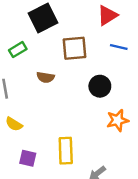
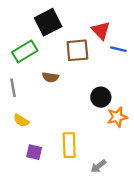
red triangle: (107, 15) -> (101, 30), moved, turned -42
green rectangle: (18, 50) -> (25, 51), size x1.5
black circle: (100, 86) -> (101, 97), moved

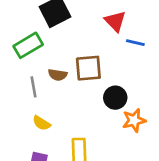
brown square: (77, 50) -> (88, 68), moved
gray line: (13, 88) -> (33, 87), moved
yellow semicircle: (21, 121) -> (42, 123), moved

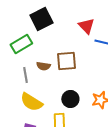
black circle: (115, 98) -> (70, 99), moved
yellow semicircle: (42, 123) -> (31, 102), size x1.6

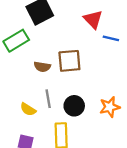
gray line: (25, 75) -> (48, 99), moved
yellow semicircle: (31, 102) -> (28, 109), size x0.6

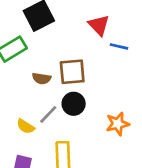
gray line: (48, 99) -> (48, 114), turned 54
black circle: (74, 106) -> (74, 104), moved

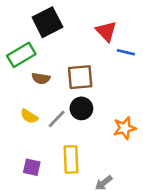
brown semicircle: (42, 78) -> (41, 78), moved
yellow semicircle: (26, 126) -> (29, 116), moved

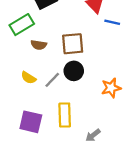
purple square: (32, 167) -> (31, 122), size x1.5

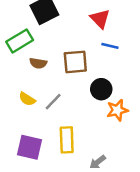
blue line: (112, 22) -> (110, 46), moved
black circle: (74, 71) -> (101, 89), moved

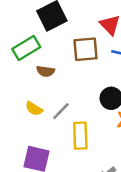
brown square: (75, 62) -> (85, 49), moved
yellow rectangle: (67, 140) -> (80, 136), moved

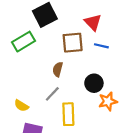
brown semicircle: (45, 71) -> (58, 69), moved, turned 96
yellow semicircle: (34, 109) -> (21, 106), moved

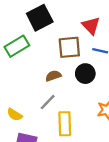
brown semicircle: (58, 69) -> (53, 76), turned 56
black circle: (94, 83) -> (85, 74), moved

